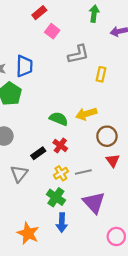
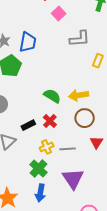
brown circle: (107, 136) -> (85, 118), moved

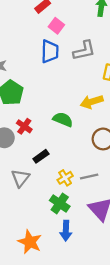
blue trapezoid: (28, 42) -> (50, 51), moved
yellow arrow: (79, 95) -> (92, 102), moved
red cross: (50, 121) -> (24, 126), moved

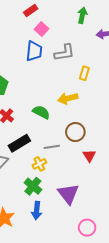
black rectangle: (41, 156) -> (19, 143), size x1.5
gray line: (89, 176) -> (52, 147), moved

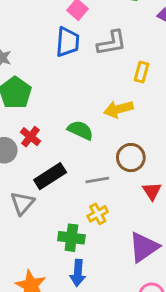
yellow cross: (39, 164) -> (98, 214), moved
green cross: (33, 186) -> (71, 238), turned -30
purple triangle: (68, 194) -> (144, 247), moved, turned 35

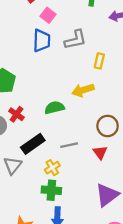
green semicircle: (80, 130) -> (54, 108), turned -36
brown circle: (131, 158) -> (108, 126), moved
red triangle: (152, 191) -> (100, 152), moved
yellow cross: (98, 214) -> (52, 168), moved

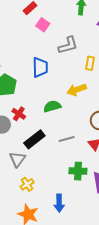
blue trapezoid: (42, 41) -> (40, 67), moved
yellow cross: (52, 168) -> (27, 184), moved
green cross: (51, 190) -> (78, 171), moved

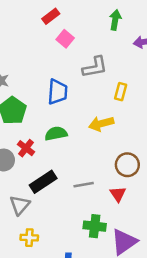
green semicircle: (52, 106) -> (56, 134), moved
yellow cross: (27, 184) -> (29, 238), turned 32

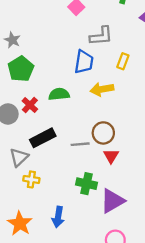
blue trapezoid: (58, 92) -> (84, 62), moved
brown circle: (127, 165) -> (103, 133), moved
yellow cross: (29, 238) -> (31, 179), moved

